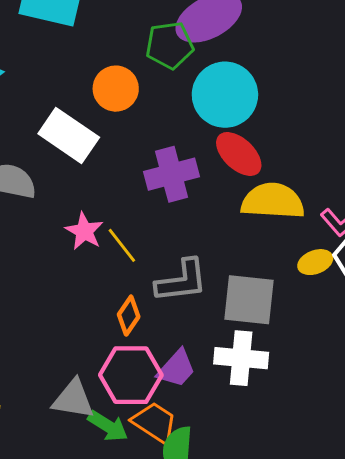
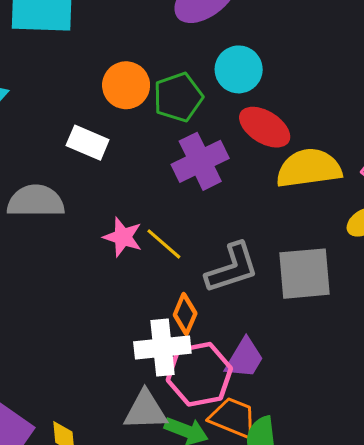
green pentagon: (170, 45) -> (178, 97), moved
cyan circle: (225, 95) -> (239, 69), size x0.7
white rectangle: (69, 136) -> (88, 143), size x0.7
white cross: (241, 358) -> (162, 347), moved

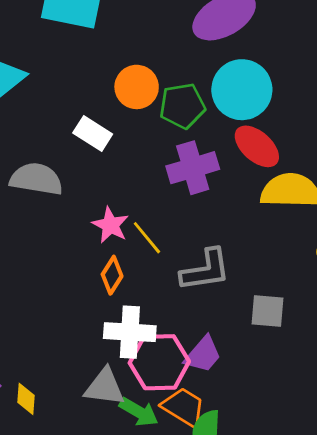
cyan circle: (239, 69) -> (242, 90), size x1.4
gray square: (304, 274) -> (267, 311), moved, size x0.7
orange diamond: (185, 314) -> (112, 275), moved

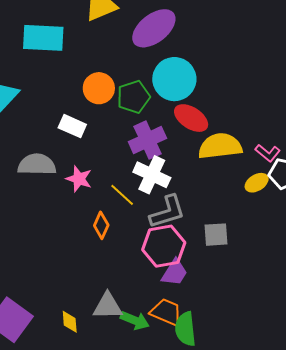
pink star: (110, 225) -> (79, 179), moved
white cross: (130, 332) -> (152, 175), moved, turned 30
pink hexagon: (159, 362) -> (164, 246), moved
yellow diamond: (26, 399) -> (70, 322), moved

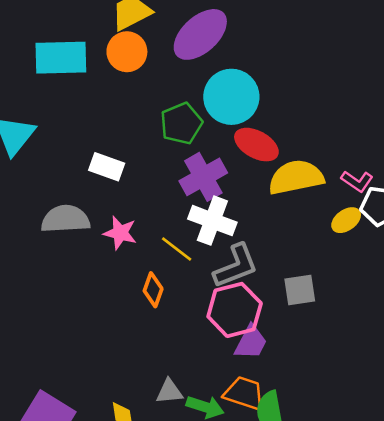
orange circle: (99, 88) -> (127, 52), moved
gray triangle: (108, 306) -> (169, 392), size x0.7

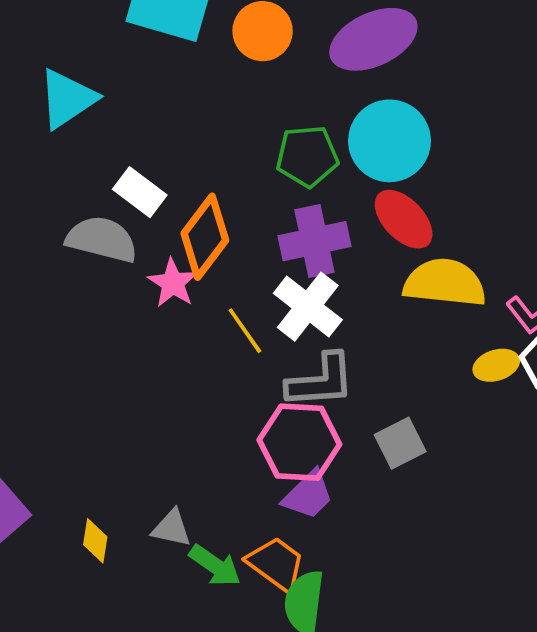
white rectangle: (107, 167) -> (140, 192), moved
orange diamond: (153, 290) -> (205, 237), moved, size x1.6
gray square: (300, 290) -> (400, 443), turned -36

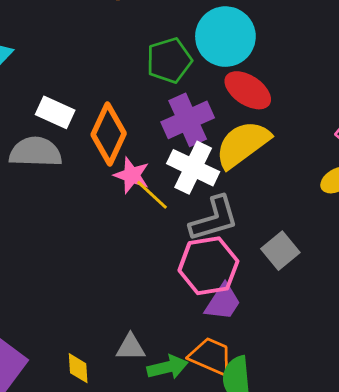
pink star: (173, 283) -> (132, 175), moved
yellow semicircle: (445, 283) -> (243, 144), moved, turned -30
green arrow: (215, 566) -> (167, 367), turned -36

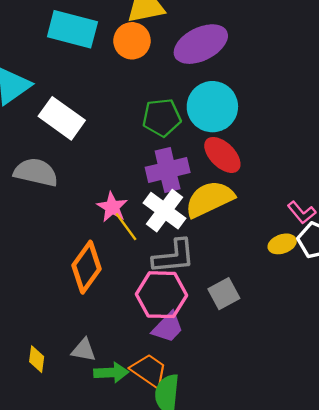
white rectangle: (55, 112) -> (62, 118), moved, size x1.4
orange diamond: (109, 134) -> (87, 267), moved

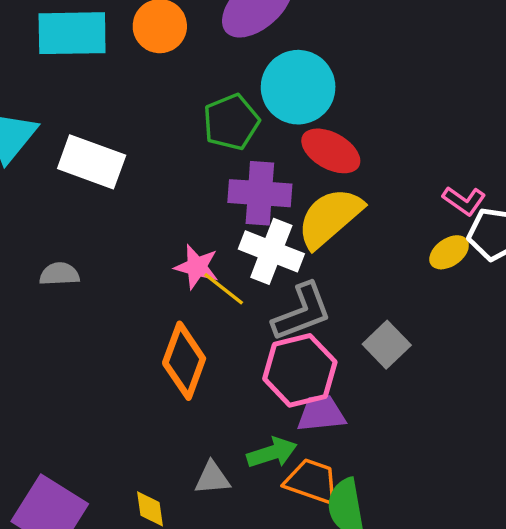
purple cross: (168, 170) -> (260, 193), turned 33
gray semicircle: (36, 172) -> (59, 274), moved, size x0.6
purple trapezoid: (168, 327) -> (321, 413), turned -124
green arrow: (111, 373) -> (272, 453), moved

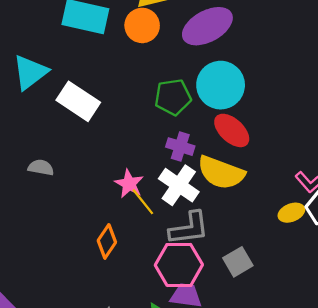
purple cross: (260, 193) -> (180, 147), size x0.7
yellow semicircle: (330, 218) -> (221, 173), turned -132
orange diamond: (184, 361) -> (107, 241), size x0.7

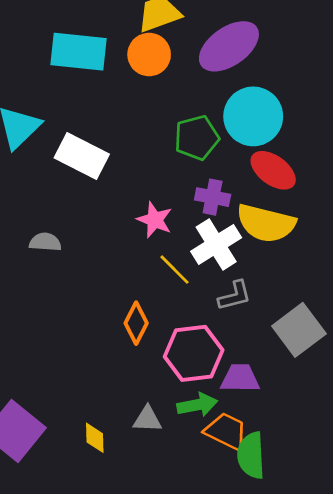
pink star: (129, 184) -> (155, 220), moved
white cross: (179, 185) -> (216, 244), turned 30
gray L-shape: (189, 228) -> (235, 296), size x0.7
gray square: (238, 262) -> (299, 330), size x1.4
pink hexagon: (179, 265) -> (194, 353), moved

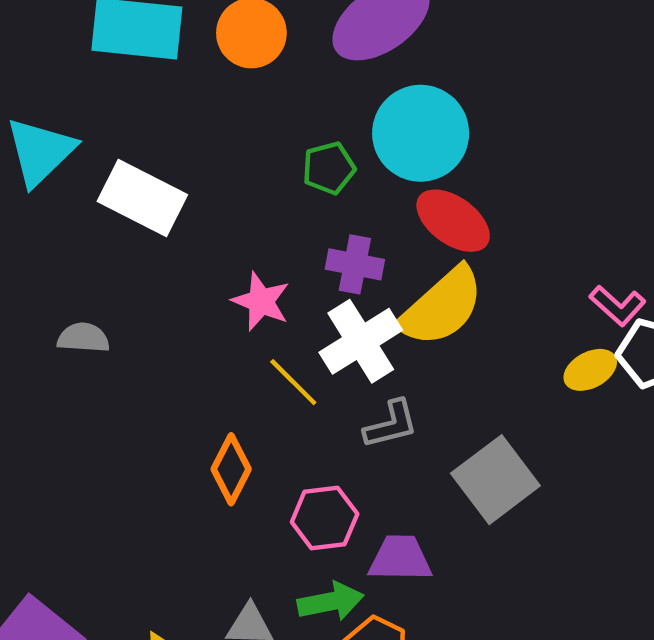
green pentagon: (197, 138) -> (329, 168), size x0.7
yellow semicircle: (266, 223) -> (442, 307), turned -56
pink hexagon: (194, 353) -> (325, 518), size x0.7

